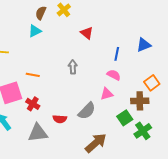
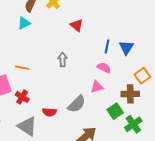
blue triangle: (144, 45) -> (126, 47), moved, turned -35
gray triangle: (38, 133) -> (27, 126), turned 40

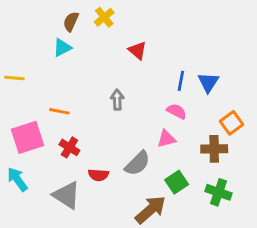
red cross: (22, 97) -> (69, 147), moved
green square: (115, 111) -> (177, 182), moved
green cross: (133, 124) -> (219, 192), turned -36

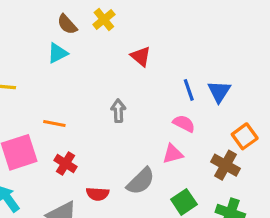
brown semicircle: (71, 22) -> (67, 24), turned -66
blue line: (181, 81) -> (189, 90), turned -30
brown cross: (214, 149) -> (226, 165), turned 30

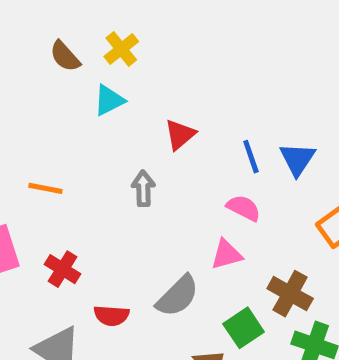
cyan triangle: (58, 53) -> (109, 100), moved
red triangle: (141, 56) -> (180, 135), moved, turned 40
orange line: (54, 124) -> (45, 188), moved
brown cross: (226, 165) -> (290, 294), moved

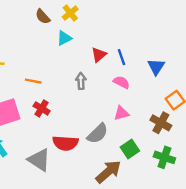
blue line: (251, 157) -> (121, 57), moved
pink semicircle: (244, 208) -> (121, 82), moved
red cross: (63, 269) -> (42, 108), moved
brown cross: (290, 294) -> (161, 123), moved
red semicircle: (111, 316) -> (65, 143), size x1.5

